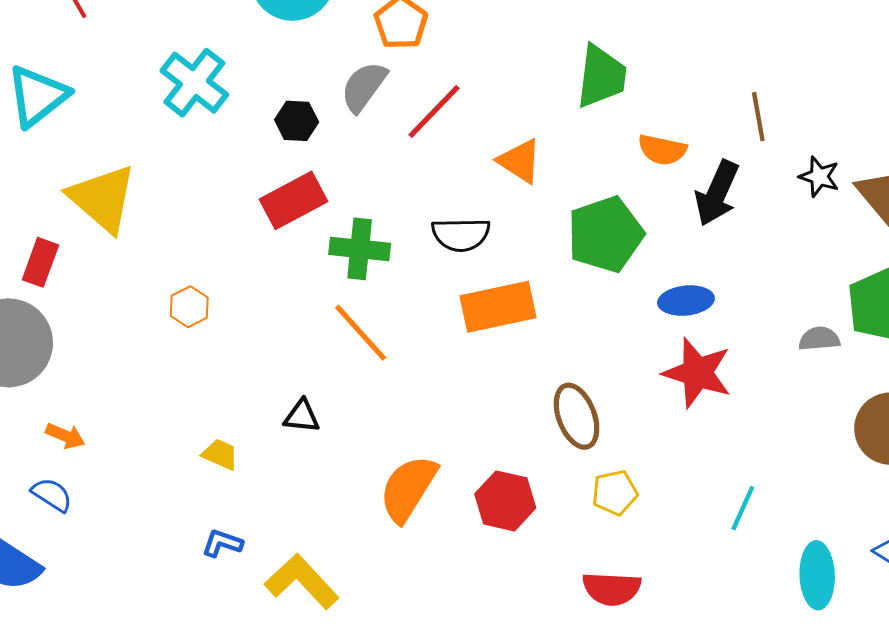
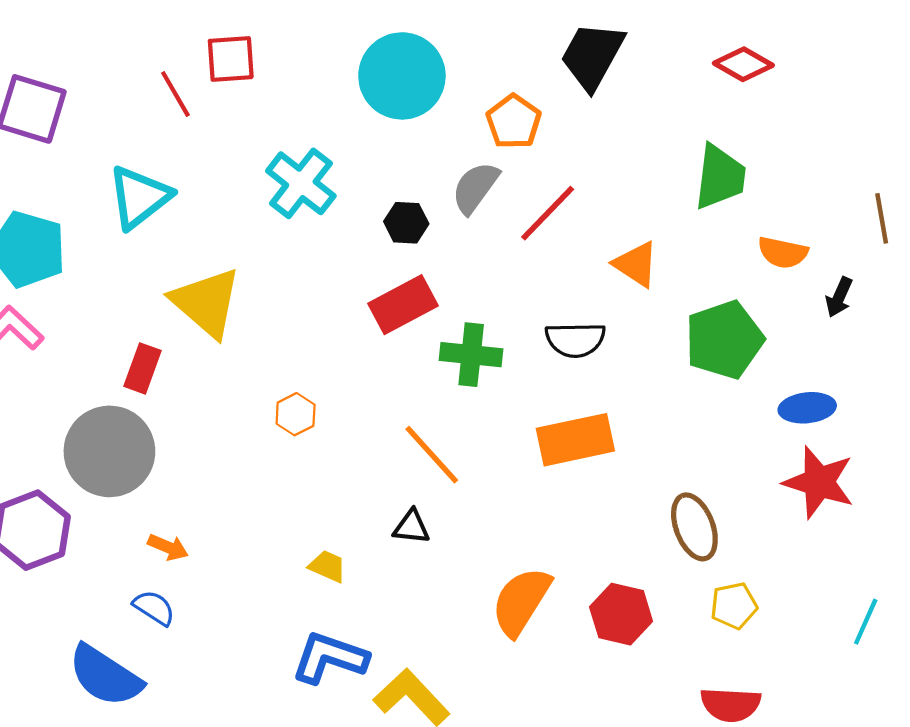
black arrow: (717, 193) -> (839, 297), size x0.6
orange rectangle: (498, 307) -> (575, 440), moved
orange line: (361, 333) -> (432, 455), moved
blue L-shape: (222, 543) -> (330, 658), size x1.8

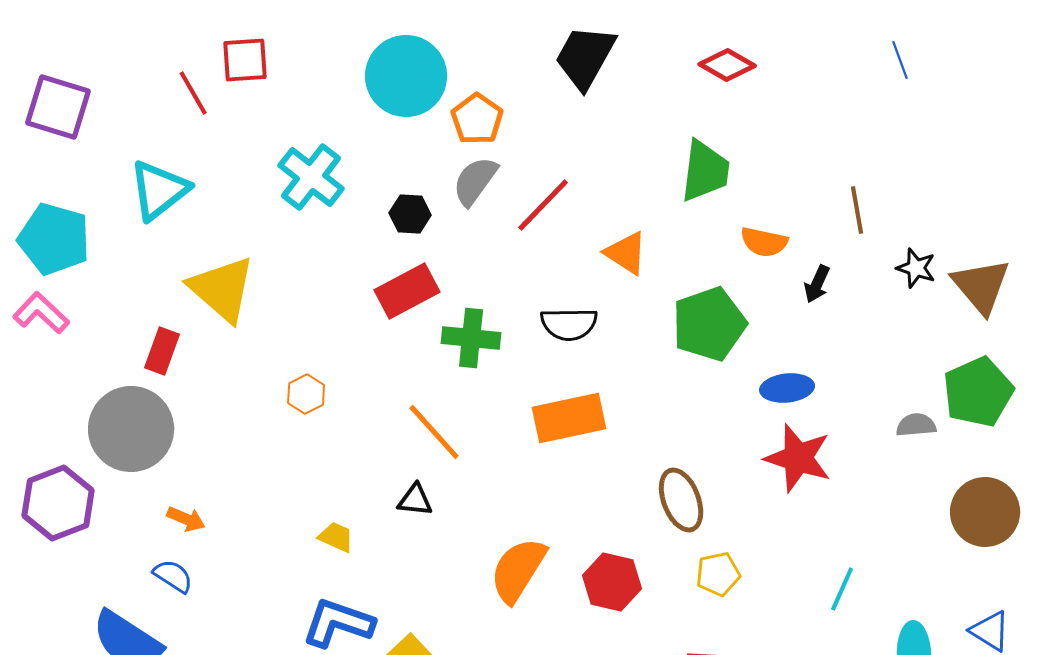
orange pentagon: (514, 122) -> (477, 119), moved

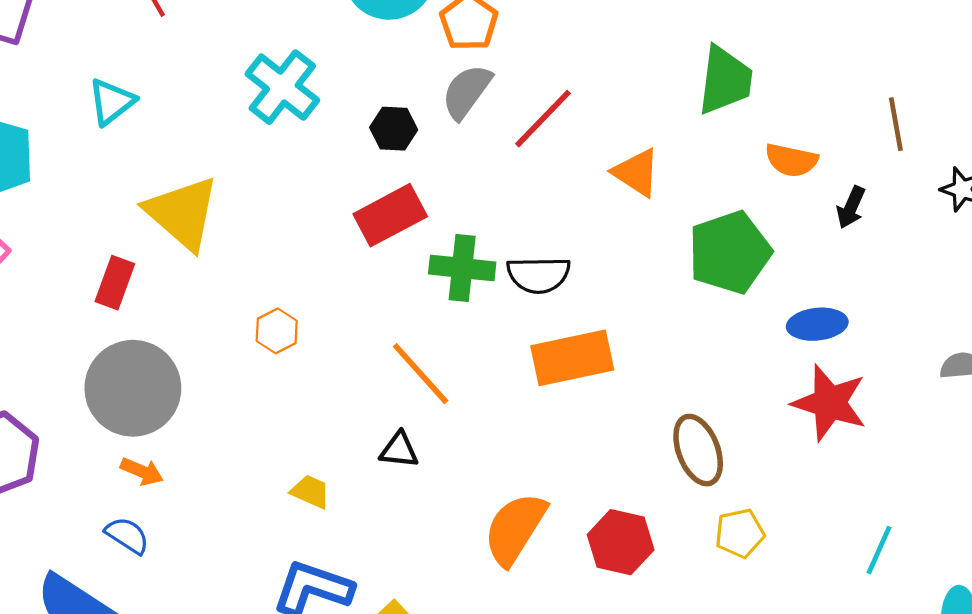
cyan triangle: (159, 190) -> (112, 102), size x0.7
black semicircle: (569, 324) -> (539, 275), moved
gray circle: (131, 429) -> (133, 388), moved

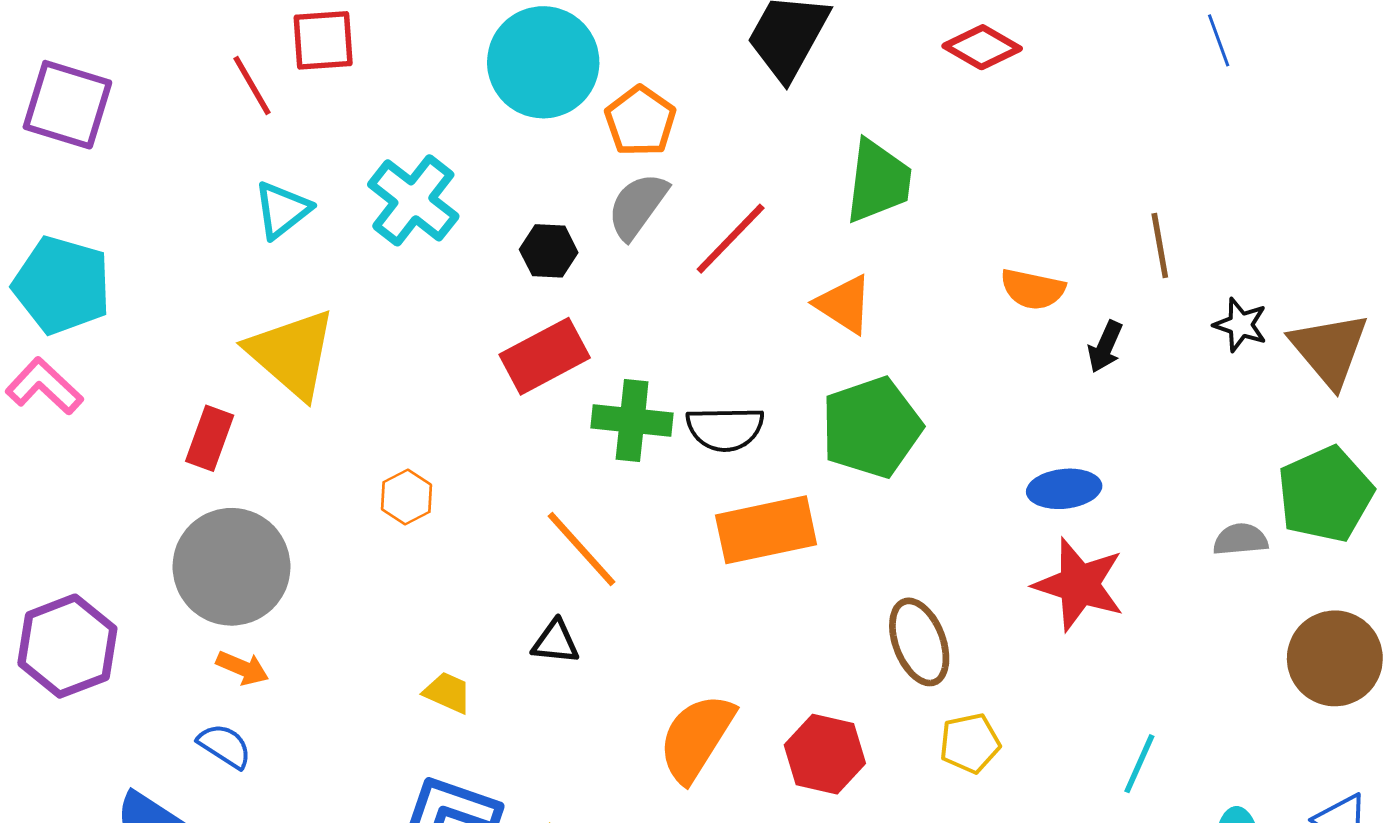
green trapezoid: (725, 80) -> (878, 181), moved
cyan triangle: (112, 102) -> (282, 210), moved
green pentagon: (730, 252) -> (871, 427), moved

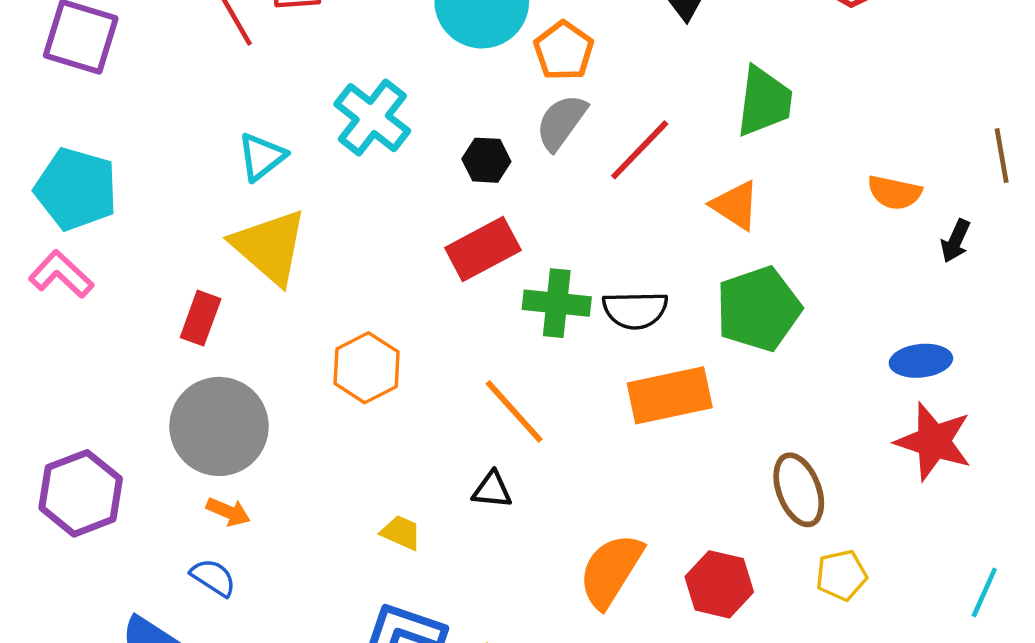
cyan triangle: (282, 210) -> (262, 157), moved
orange hexagon: (407, 497) -> (367, 368), size x1.5

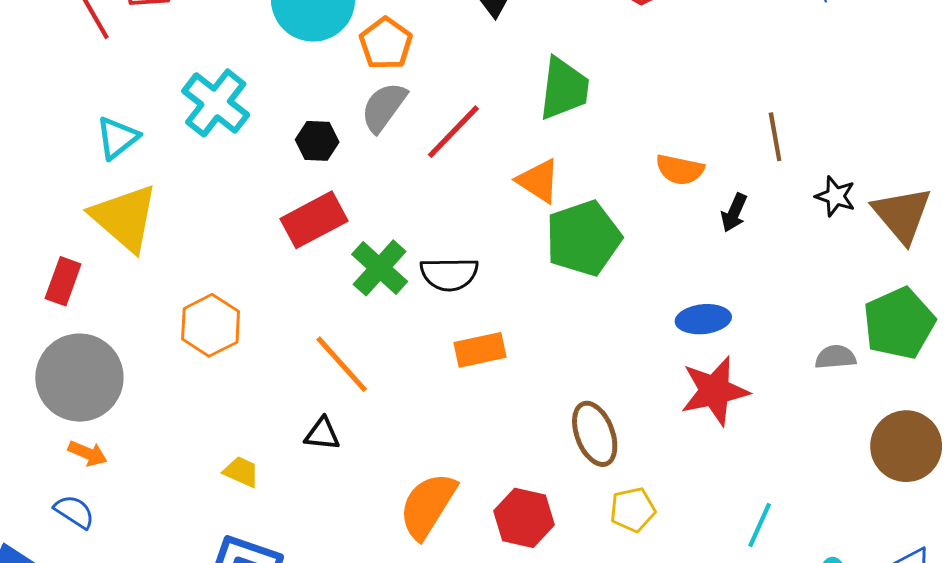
green cross: (557, 303) -> (380, 268), turned 36
green pentagon: (758, 309) -> (583, 238), moved
orange rectangle: (670, 395) -> (480, 350), size x0.7
red star: (934, 441) -> (715, 391), turned -30

